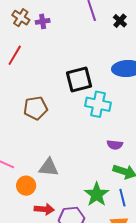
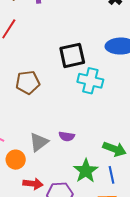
purple semicircle: (115, 145) -> (67, 136), moved
gray triangle: (49, 167) -> (39, 142), turned -45

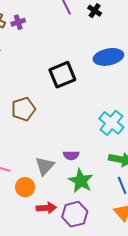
cyan cross: (90, 81) -> (111, 123), moved, turned 35
green star: (86, 171) -> (81, 181), moved

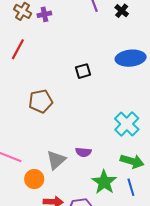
black square: (62, 75) -> (83, 71), size x0.6
green star: (81, 181) -> (104, 182), moved

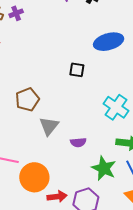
black square: (83, 71) -> (77, 70), moved, turned 35
gray triangle: (56, 160) -> (49, 126), moved
orange circle: (34, 179) -> (34, 177), size x1.5

